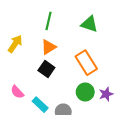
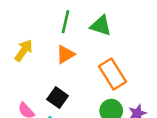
green triangle: (89, 24) -> (101, 26), moved
black square: (46, 69) -> (58, 98), moved

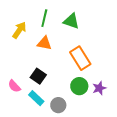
yellow arrow: (24, 50) -> (19, 30), moved
orange triangle: (65, 54) -> (44, 43), turned 42

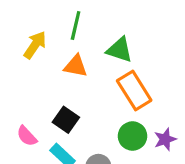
green triangle: (71, 21) -> (120, 50), moved

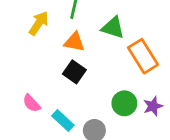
orange rectangle: (134, 91) -> (143, 56), moved
black square: (66, 120) -> (74, 72), moved

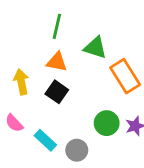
yellow arrow: (39, 23) -> (21, 82), moved, turned -45

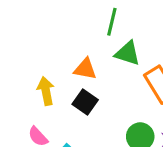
green line: (57, 26) -> (112, 22), moved

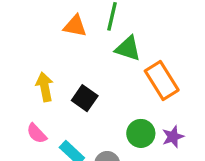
orange triangle: (85, 69) -> (75, 26), moved

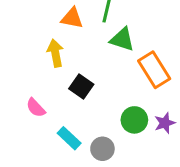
yellow arrow: (45, 87) -> (55, 53), moved
pink semicircle: (37, 133) -> (36, 108), moved

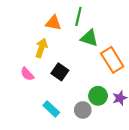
yellow arrow: (55, 53) -> (41, 48), turned 30
pink semicircle: (36, 108) -> (27, 74), moved
gray circle: (102, 149) -> (83, 110), moved

